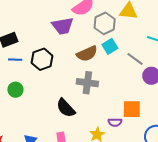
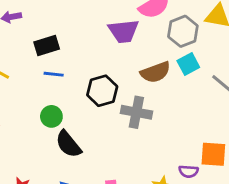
black hexagon: (42, 59) -> (102, 91), moved
gray cross: (87, 83) -> (136, 112), moved
black semicircle: (66, 108) -> (68, 144), moved

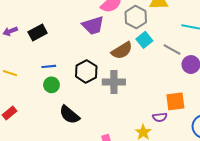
black rectangle: (47, 46) -> (38, 32), moved
green circle: (51, 116) -> (51, 85), moved

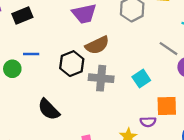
cyan square: (144, 40) -> (141, 79), moved
brown semicircle: (122, 51) -> (97, 45), moved
green circle: (51, 85) -> (12, 69), moved

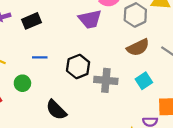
brown semicircle: (97, 45) -> (138, 47), moved
green circle: (12, 69) -> (22, 83), moved

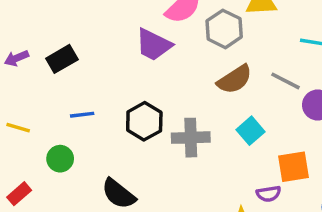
purple trapezoid: (90, 19) -> (154, 45), turned 45

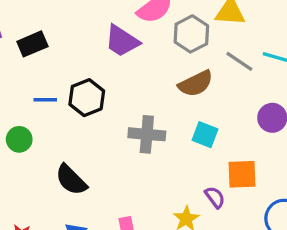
gray line: (285, 81) -> (239, 61), moved
black hexagon: (144, 121) -> (87, 98), moved
cyan square: (251, 131) -> (205, 135), turned -35
purple semicircle: (269, 194) -> (215, 197), turned -125

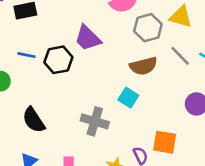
purple trapezoid: (122, 41) -> (88, 38), moved
gray cross: (147, 134) -> (95, 121), moved
cyan square: (205, 135) -> (128, 98), moved

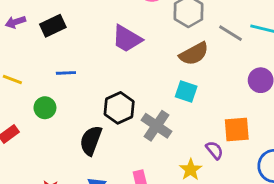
black hexagon: (58, 60) -> (119, 108), moved
black semicircle: (34, 120) -> (91, 140), turned 68
gray cross: (95, 121) -> (156, 126), turned 32

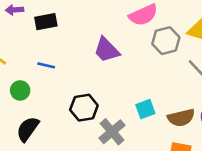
brown semicircle: (194, 54) -> (181, 118), moved
cyan square: (186, 92) -> (145, 109), turned 36
black semicircle: (91, 140) -> (28, 129), moved

